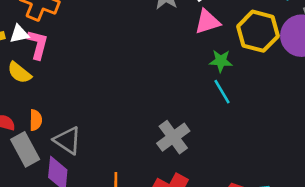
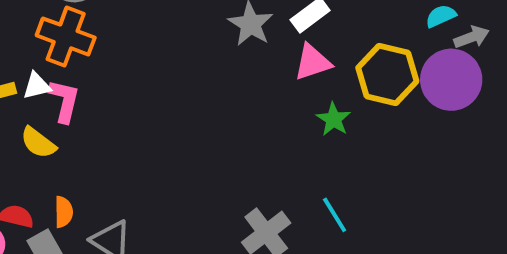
green star: (221, 61) -> (334, 119), turned 30
cyan line: (222, 92) -> (335, 215), moved

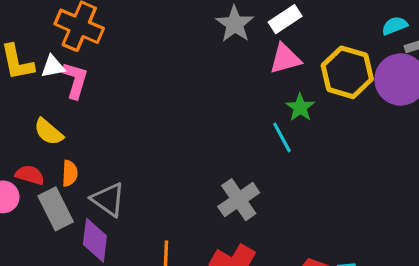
yellow semicircle: (38, 143) -> (49, 132), moved
cyan line: (335, 215) -> (282, 137), moved

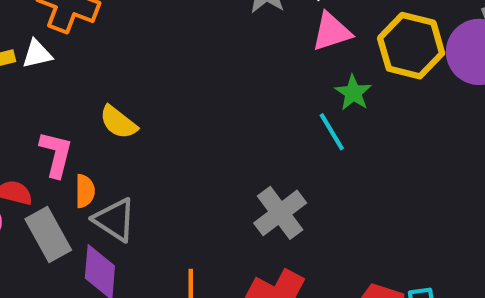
pink L-shape: (75, 80) -> (56, 154), moved
yellow semicircle: (49, 132) -> (118, 122), moved
orange semicircle: (70, 173) -> (85, 191), moved

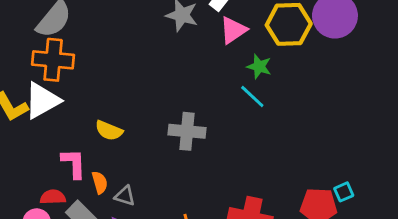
white triangle: (37, 54) -> (42, 101), size x1.8
gray cross: (280, 213) -> (187, 131), moved, turned -32
gray triangle: (115, 220) -> (125, 196), size x0.7

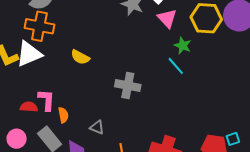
pink triangle: (233, 30) -> (167, 18), turned -45
yellow semicircle: (109, 130) -> (80, 57), moved
gray triangle: (125, 196) -> (97, 127), moved
red semicircle: (53, 197) -> (29, 107), moved

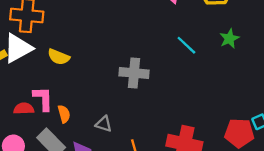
green star: (183, 46) -> (229, 39), moved, turned 30
yellow semicircle: (80, 57) -> (59, 57), moved

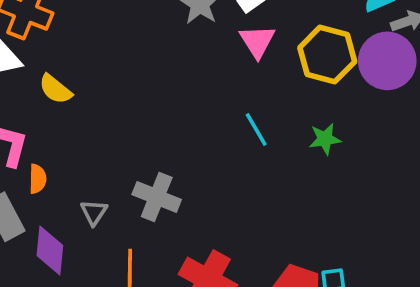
gray cross: (134, 73) -> (157, 197), moved
gray triangle: (104, 124) -> (94, 212), turned 30

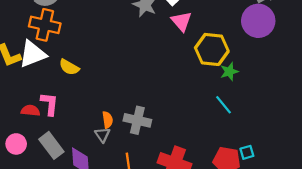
yellow hexagon: (327, 55) -> (212, 49), moved
cyan line: (256, 130) -> (224, 105), moved
orange semicircle: (38, 179) -> (107, 120), moved

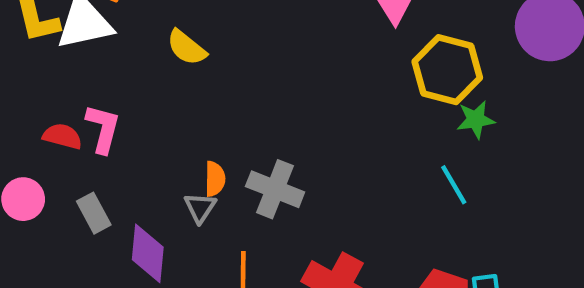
yellow semicircle: (69, 67) -> (186, 48), moved
gray rectangle: (51, 145) -> (94, 213), size x0.7

